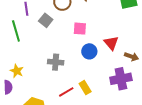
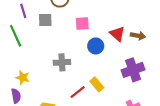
gray square: (46, 20) -> (45, 20), turned -32
brown arrow: (131, 57) -> (138, 36), moved

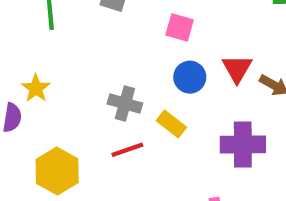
gray cross: (62, 62) -> (125, 104), moved
yellow rectangle: (97, 84) -> (171, 124), moved, turned -32

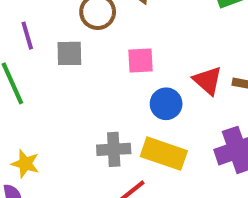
yellow rectangle: (171, 124) -> (164, 154), size x1.5

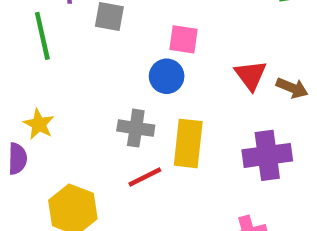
blue circle: (166, 104) -> (167, 76), moved
yellow rectangle: (164, 154) -> (188, 143), turned 66

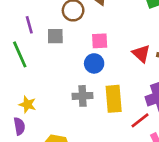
red line: (145, 177) -> (140, 120), moved

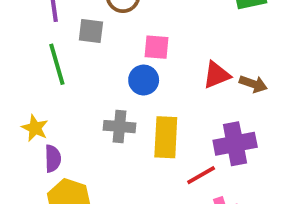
green line: (20, 54) -> (57, 64), moved
red triangle: (141, 54) -> (217, 75), turned 48
purple semicircle: (19, 126) -> (53, 158), moved

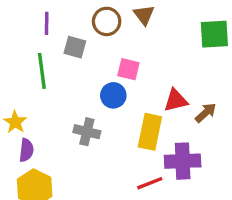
brown arrow: (253, 84) -> (206, 113), turned -70
yellow rectangle: (166, 137) -> (150, 132), moved

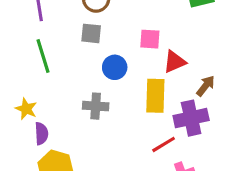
gray square: (75, 47) -> (91, 33), moved
pink square: (128, 69) -> (150, 39), moved
brown arrow: (206, 113) -> (206, 86), moved

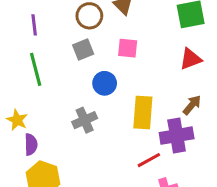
gray square: (91, 33) -> (83, 50), turned -30
pink square: (150, 39) -> (128, 48), moved
red triangle: (175, 62) -> (191, 59), moved
gray cross: (96, 106) -> (85, 120), turned -30

